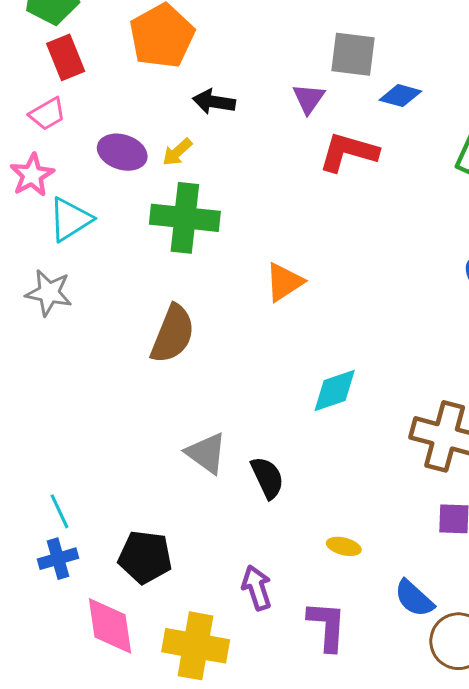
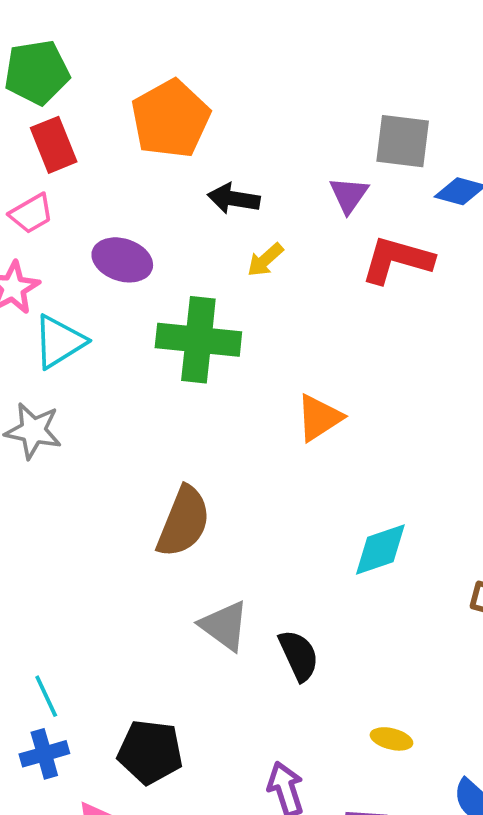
yellow arrow: (177, 152) -> (265, 260), moved
brown semicircle: (173, 334) -> (184, 522), moved

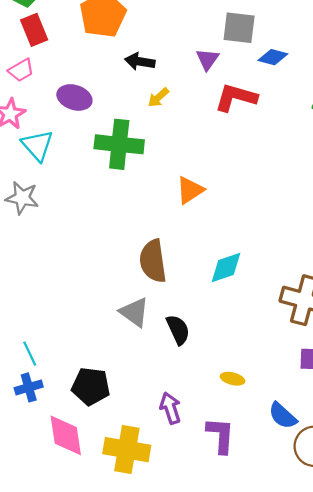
cyan triangle: (59, 342) -> (37, 145), turned -40
brown semicircle: (184, 522) -> (153, 261), moved, turned 150

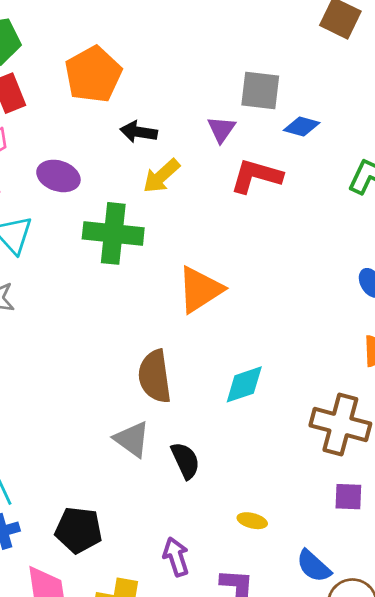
yellow arrow: (158, 97) -> (161, 176), size x1.4
orange triangle: (190, 190) -> (200, 290), size x1.4

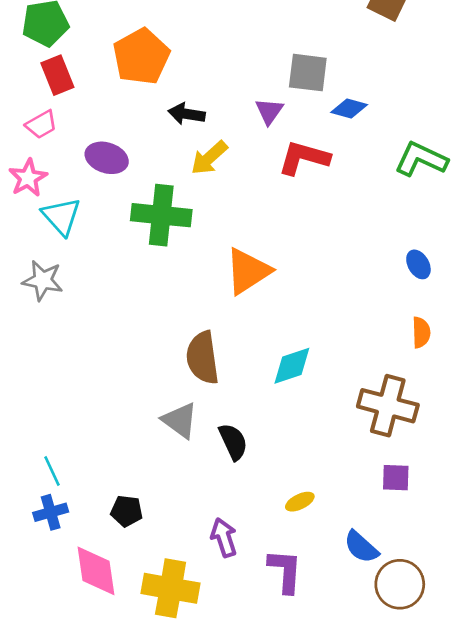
yellow ellipse: (252, 521) -> (300, 502), turned -40
black pentagon: (79, 530) -> (127, 511), size x0.7

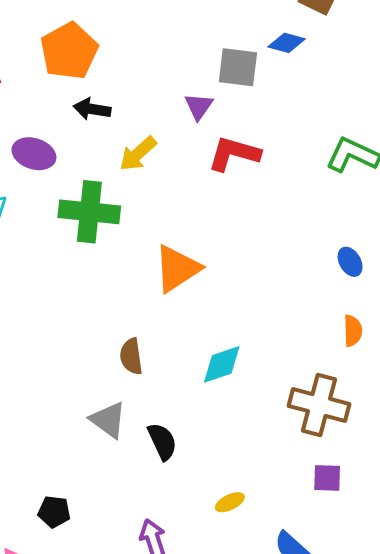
blue diamond: (349, 109) -> (287, 43), moved
black arrow: (187, 114) -> (92, 109), moved
brown semicircle: (203, 358) -> (131, 356), size x0.7

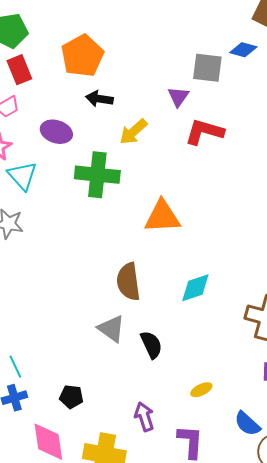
orange triangle: (177, 269) -> (162, 217), turned 30
brown semicircle: (131, 356) -> (128, 282), size x1.4

